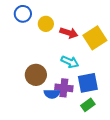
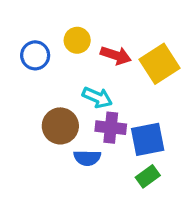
blue circle: (23, 14) -> (35, 55), moved
cyan arrow: (70, 62) -> (97, 97), moved
purple cross: (64, 88) -> (111, 128), moved

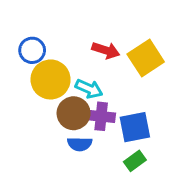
yellow circle: (77, 40) -> (51, 79), moved, size x1.6
brown circle: (60, 126) -> (74, 113), moved

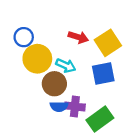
purple cross: (101, 116) -> (75, 106), moved
blue square: (135, 127) -> (103, 74), moved
green rectangle: (135, 161) -> (100, 119), size x1.6

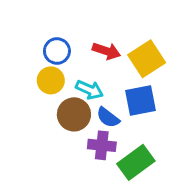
blue circle: (24, 37) -> (57, 51), moved
yellow circle: (37, 59) -> (51, 80), size x0.7
blue semicircle: (59, 106) -> (108, 118), moved, turned 36

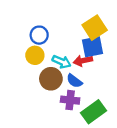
red arrow: (106, 51) -> (83, 61), moved, turned 150
yellow square: (147, 59) -> (95, 28), moved
blue square: (140, 101) -> (92, 47), moved

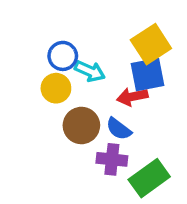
cyan arrow: (62, 62) -> (90, 71), moved

